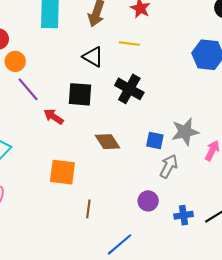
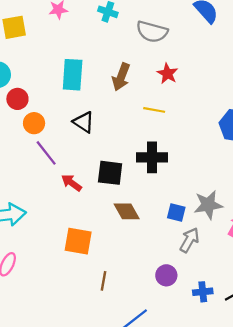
black triangle: (93, 57) -> (84, 122), moved
black cross: (129, 89) -> (152, 157), turned -32
black square: (80, 94) -> (110, 173), moved

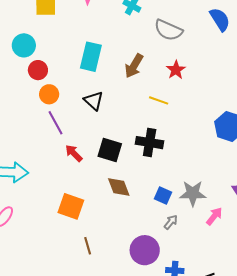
gray arrow: (189, 240) -> (171, 222), size x0.7
purple circle: (166, 275) -> (145, 250), size x1.5
brown line: (103, 281) -> (88, 246), turned -36

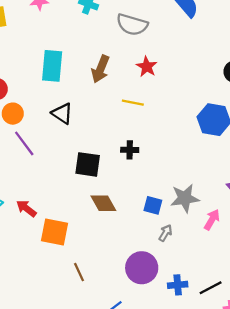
black cross: (150, 143) -> (130, 150), size x0.6
red arrow: (74, 153) -> (26, 208), moved

